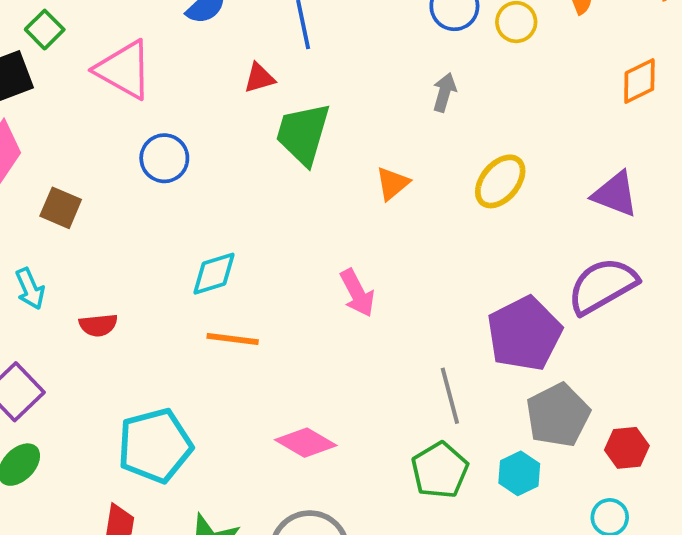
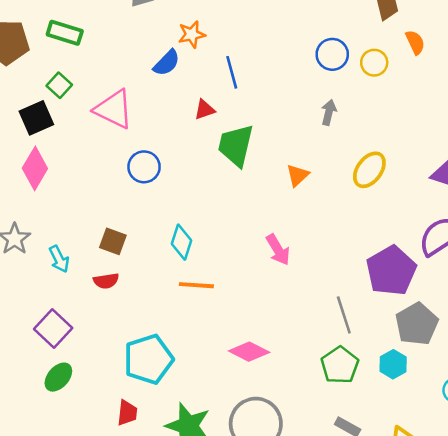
brown square: (61, 208) -> (113, 241), moved
cyan diamond: (214, 274) -> (182, 242), turned -52

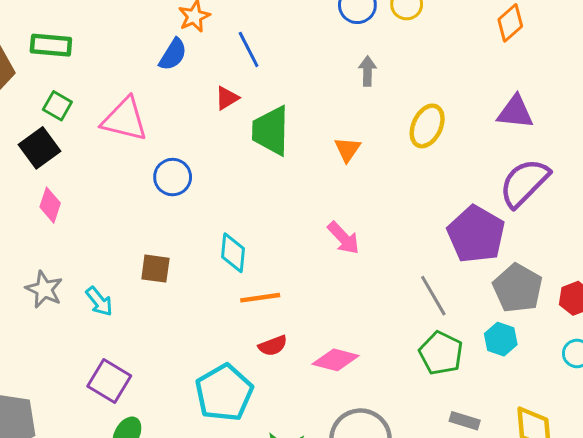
pink diamond: (35, 168) -> (50, 205), size x0.7
red semicircle: (106, 281) -> (273, 346), moved

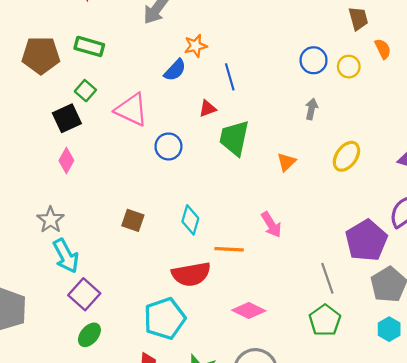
blue circle: (173, 177) -> (168, 146), moved
orange line: (260, 298) -> (229, 249), moved
cyan arrow: (99, 301) -> (66, 256), moved, size x1.5
cyan hexagon: (501, 339) -> (389, 329), moved
red semicircle: (273, 346) -> (191, 274), moved, size x1.8

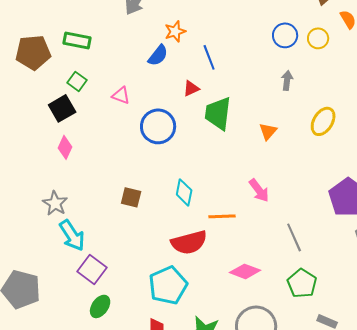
pink triangle: (132, 110) -> (121, 95), size x0.6
blue circle: (168, 146) -> (158, 126), size x1.4
gray line: (327, 278) -> (294, 237), moved
green pentagon: (325, 320) -> (302, 283), moved

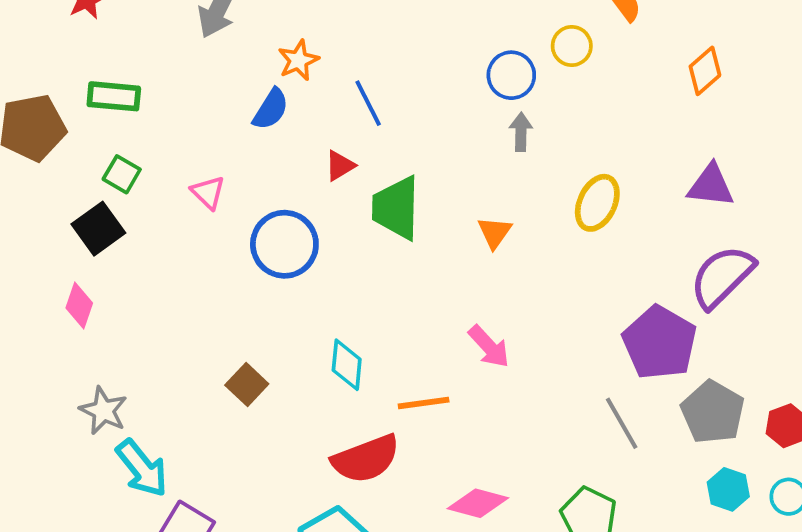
blue circle: (285, 35) -> (511, 75), moved
pink triangle: (121, 95) -> (208, 192), turned 30
pink diamond: (65, 147) -> (79, 305), moved
brown square: (131, 197) -> (247, 385), turned 35
gray line: (294, 237) -> (622, 423), moved

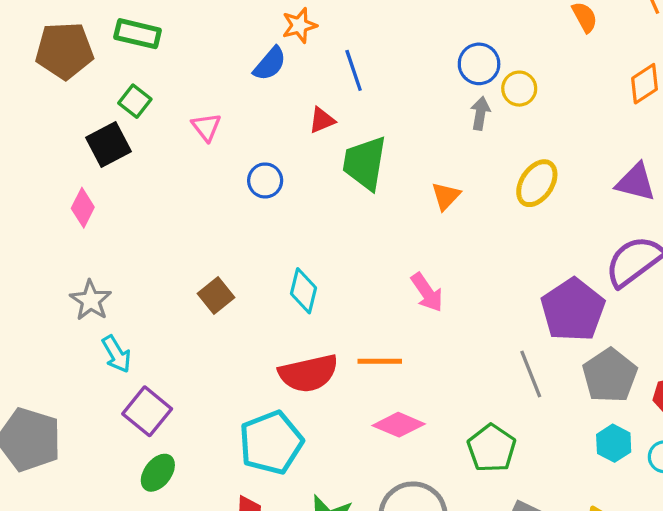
yellow circle: (572, 46) -> (519, 89), moved
blue circle: (284, 244) -> (265, 180), size x0.6
orange line: (424, 403) -> (380, 361), moved
cyan arrow: (142, 468) -> (116, 354), size x0.7

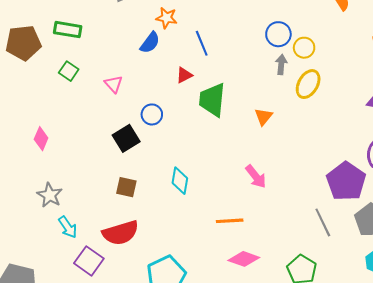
orange star: (299, 25) -> (167, 18), turned 30
black square: (108, 145) -> (126, 138), moved
yellow ellipse: (537, 183) -> (308, 84), moved
brown square: (216, 295) -> (126, 187), turned -35
red semicircle: (308, 373) -> (121, 233), moved

